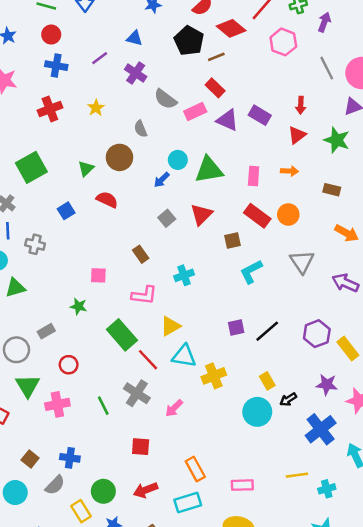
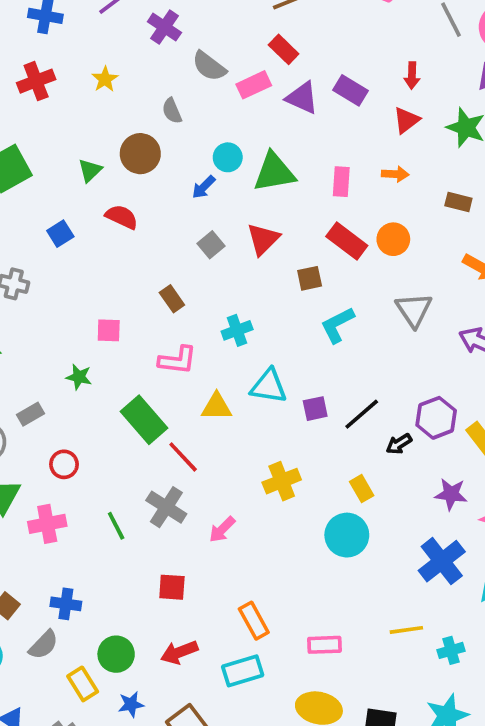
yellow triangle: (170, 326) -> (217, 407), turned 30
cyan triangle: (184, 356) -> (269, 386), moved
black arrow: (288, 399) -> (399, 444), moved

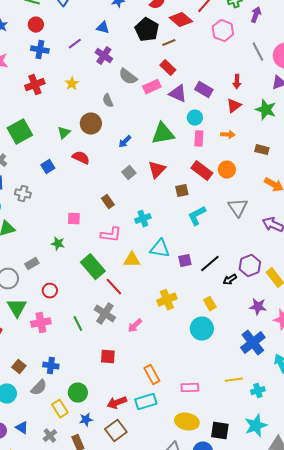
cyan circle: (228, 157) -> (195, 118), moved
red arrow: (179, 652) -> (117, 403), moved

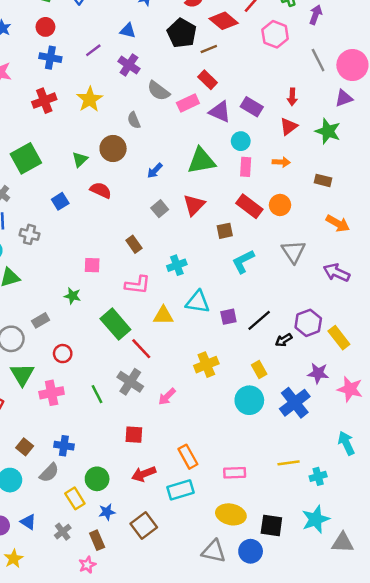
yellow star: (72, 84) -> (90, 99), size x1.5
blue cross: (253, 343) -> (295, 403), moved
red arrow: (117, 403) -> (144, 474), moved

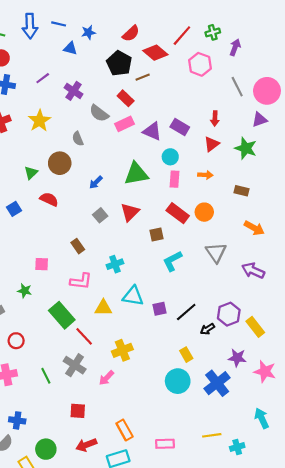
blue triangle: (128, 31) -> (70, 48), moved
red rectangle: (208, 80) -> (126, 98), moved
yellow cross: (206, 365) -> (122, 350), moved

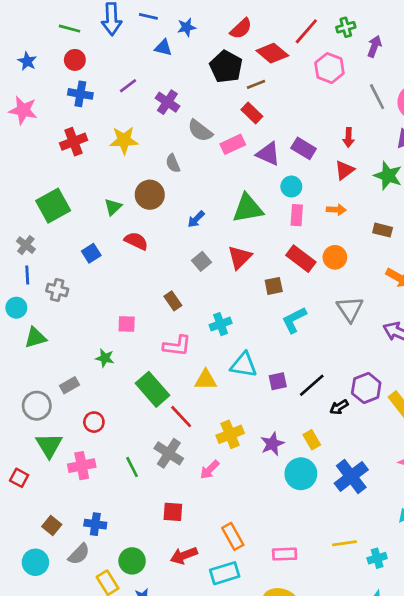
red rectangle: (126, 98) -> (252, 113), moved
yellow star: (39, 121) -> (124, 140), turned 30
purple star: (237, 358) -> (272, 444), moved, turned -30

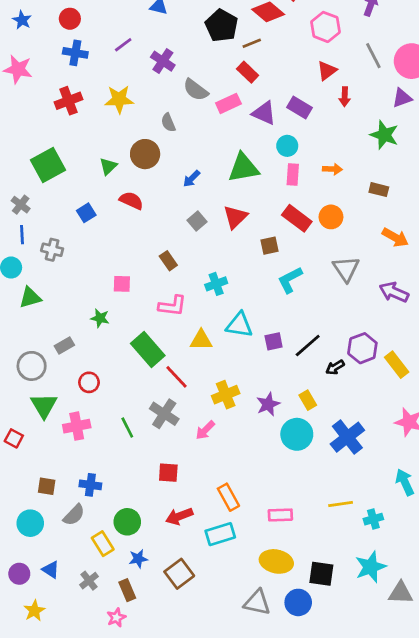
red triangle: (344, 170) -> (327, 71), moved
brown square: (52, 526) -> (47, 486), turned -30

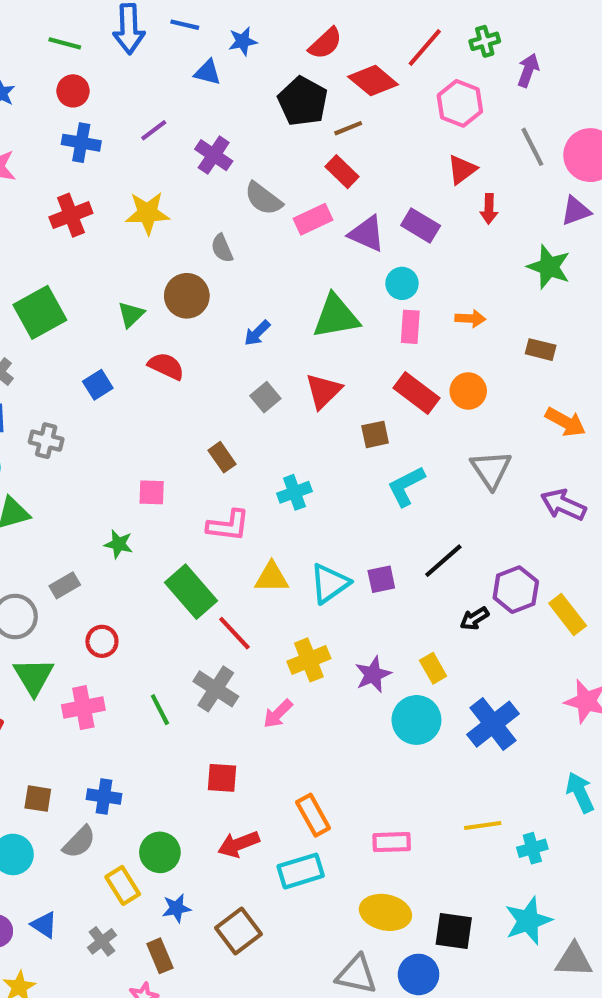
cyan triangle: (239, 325) -> (330, 583), moved, turned -44
black line: (308, 345) -> (443, 561), moved

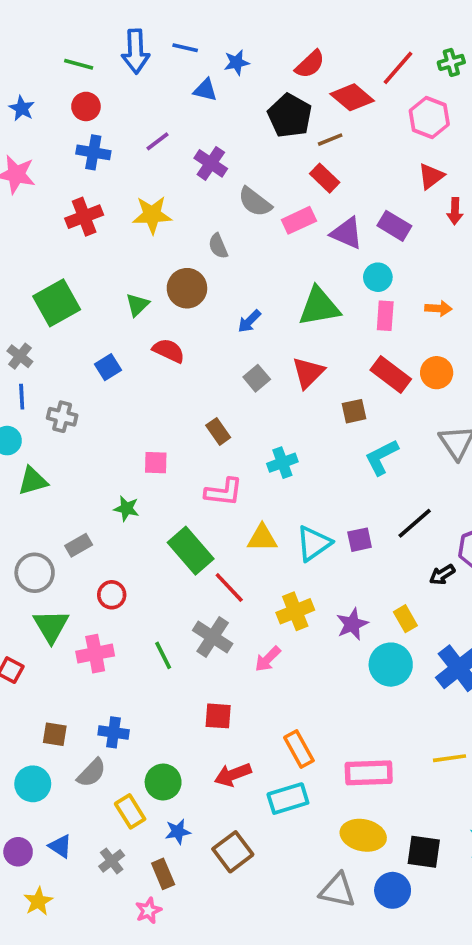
pink rectangle: (392, 842) -> (369, 773), size x1.4

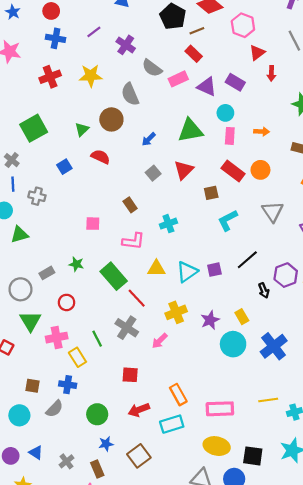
pink hexagon: (429, 117) -> (243, 25), moved
gray semicircle: (218, 246) -> (130, 94), size x1.5
green star: (126, 508) -> (76, 264), moved
black arrow: (442, 575) -> (264, 290), turned -80
yellow rectangle: (130, 811) -> (77, 357), moved

